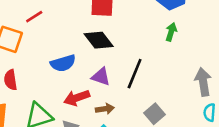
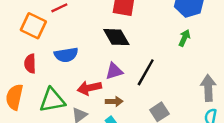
blue semicircle: (63, 63) -> (66, 55), moved
purple triangle: (101, 77) -> (114, 71), turned -42

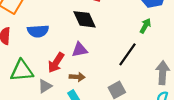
black line: (146, 72) -> (127, 54), moved
red arrow: (89, 88) -> (56, 63), turned -50

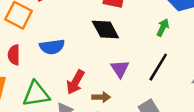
green arrow: (145, 26) -> (163, 27), moved
purple triangle: (80, 50) -> (120, 69), moved, turned -49

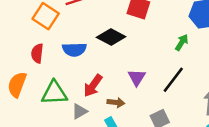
black diamond: (105, 29) -> (111, 37), moved, turned -40

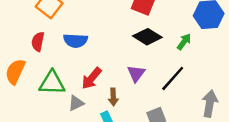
black diamond: (111, 37) -> (147, 37), moved
brown arrow: (116, 103) -> (113, 97), turned 77

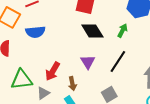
black diamond: (147, 37) -> (92, 31), turned 35
blue semicircle: (76, 41) -> (35, 32), moved

